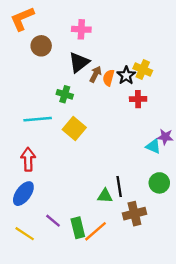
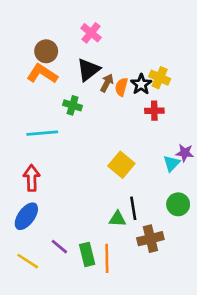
orange L-shape: (22, 19) -> (42, 74), moved, turned 56
pink cross: (81, 29) -> (91, 33), turned 36
yellow square: (74, 129) -> (121, 165), moved
cyan triangle: (153, 146) -> (172, 163), turned 49
orange line: (95, 231) -> (107, 258), turned -50

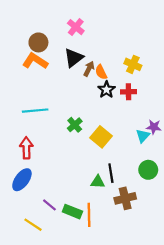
black star: (141, 84) -> (107, 90), moved
orange semicircle: (121, 87) -> (101, 72), turned -40
green cross: (73, 105) -> (75, 125), moved, turned 32
green rectangle: (87, 254) -> (72, 212), turned -54
yellow line: (28, 261) -> (33, 225), moved

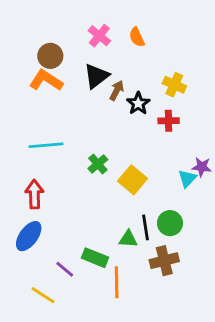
orange semicircle: (101, 72) -> (137, 37), moved
black star: (107, 90) -> (138, 103), moved
green circle: (148, 170) -> (170, 223), moved
green rectangle: (72, 212) -> (95, 258), moved

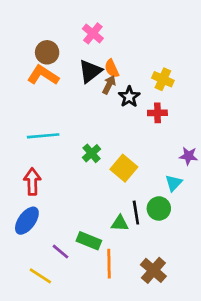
orange semicircle: (137, 37) -> (112, 68), moved
cyan triangle: (187, 178) -> (174, 183), moved
brown cross: (164, 261) -> (153, 270), moved, turned -35

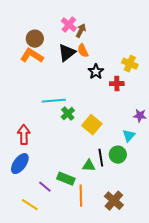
yellow cross: (163, 79) -> (130, 64), moved
brown arrow: (109, 85) -> (81, 31), moved
cyan line: (43, 136) -> (54, 101), moved

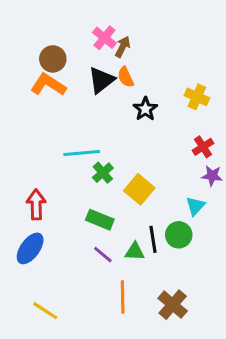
red cross: (117, 84) -> (203, 147), moved, turned -32
green rectangle: (66, 179) -> (100, 220), moved
purple line: (45, 187) -> (103, 255), moved

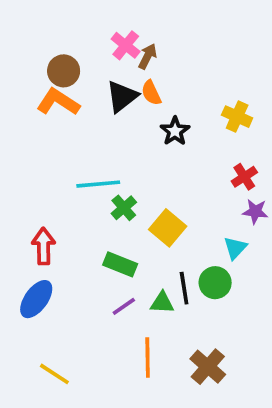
purple line: (103, 255) -> (124, 306), turned -75

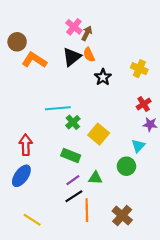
brown circle: (64, 71) -> (17, 42), moved
black line: (184, 288) -> (74, 196), moved, turned 66

